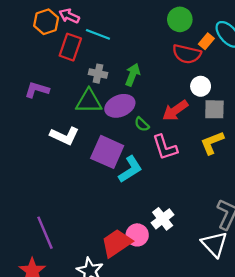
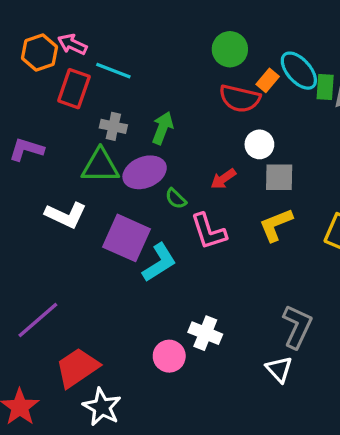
red arrow: (175, 110) -> (223, 179), size x0.7
white cross: (163, 219) -> (205, 333), turned -30
purple line: (45, 233) -> (38, 320), moved, turned 72
red trapezoid: (116, 243) -> (77, 368), moved
white triangle: (214, 244) -> (279, 369), size x0.7

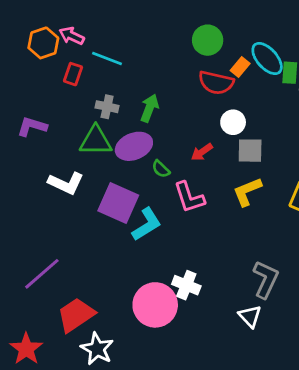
red rectangle: (74, 89) -> (73, 74), size x0.7
pink circle: (169, 356) -> (155, 305), size x1.6

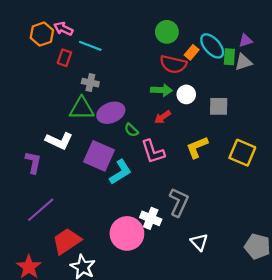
green arrow: (150, 108) -> (161, 90), moved, turned 72
purple L-shape: (32, 126) -> (33, 162), moved, turned 85
gray square: (250, 151) -> (219, 106), moved
gray L-shape: (266, 279) -> (179, 202), moved

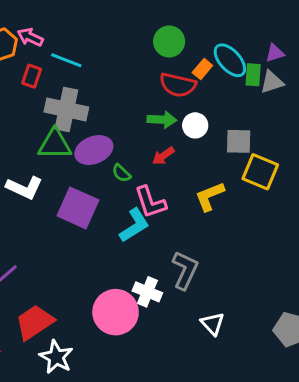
gray cross: (90, 83) -> (66, 109), size x1.8
yellow square: (242, 153) -> (260, 172), moved
cyan L-shape: (120, 172) -> (134, 225), moved

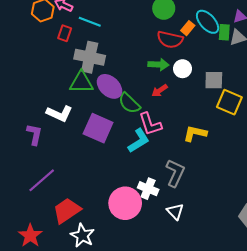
purple ellipse: (94, 150) -> (109, 86), turned 65
green semicircle: (121, 173) -> (129, 103), size x1.6
yellow L-shape: (210, 196) -> (195, 133), moved, turned 35
white triangle: (213, 324) -> (175, 212), moved

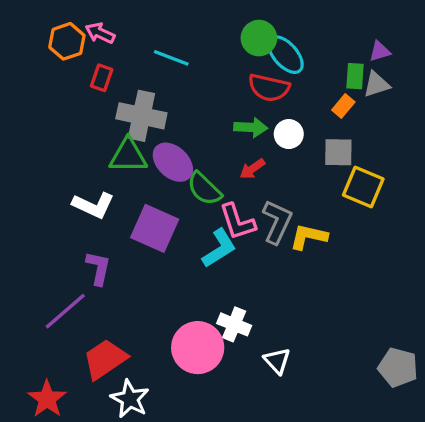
cyan line: (90, 22) -> (171, 58), moved
cyan ellipse: (208, 22) -> (285, 55), moved
orange rectangle: (188, 28) -> (343, 106), moved
purple L-shape: (34, 134) -> (98, 268), moved
gray L-shape: (175, 173) -> (277, 222), moved

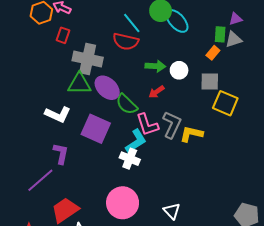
cyan line: (171, 58) -> (132, 23), moved, turned 30
red semicircle: (269, 88) -> (126, 41), moved
white cross: (234, 324) -> (130, 159), moved

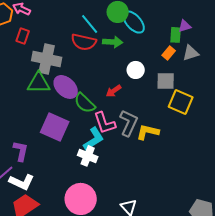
purple triangle: (236, 19) -> (185, 26), moved
gray triangle: (233, 39) -> (191, 53), moved
green arrow: (155, 66) -> (113, 42), moved
white L-shape: (58, 114) -> (22, 182), moved

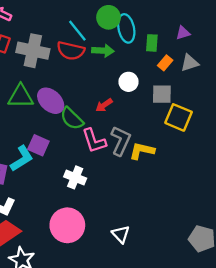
cyan ellipse: (134, 22) -> (126, 28), turned 30
green rectangle: (176, 35) -> (152, 43), moved
gray cross: (47, 59) -> (33, 51), moved
purple square: (55, 127) -> (38, 145), size x0.7
cyan L-shape: (94, 139) -> (22, 159), moved

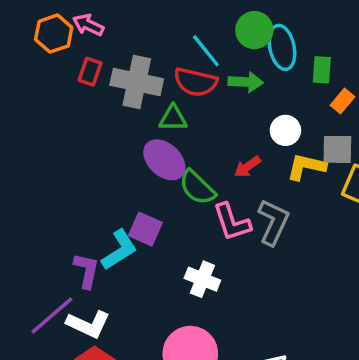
green triangle: (21, 96) -> (173, 118), moved, size x0.7
yellow L-shape: (142, 151) -> (306, 167), moved

